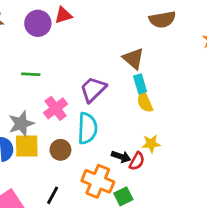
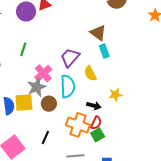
green line: (31, 74) -> (23, 49), turned -72
yellow semicircle: (145, 102) -> (90, 73), moved
gray star: (21, 124) -> (37, 87), moved
red semicircle: (137, 161) -> (96, 123), moved

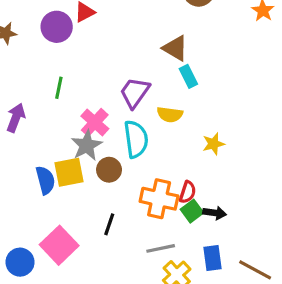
yellow semicircle: (90, 73) -> (170, 114), turned -49
black arrow: (94, 106) -> (215, 213), moved

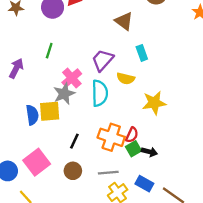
brown triangle: (175, 48) -> (124, 21), moved
yellow star: (213, 144) -> (154, 103), size x1.5
brown circle: (109, 170) -> (73, 171), moved
black line: (109, 224) -> (74, 141), moved
blue rectangle: (213, 258) -> (144, 184), turned -60

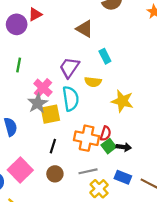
yellow star: (154, 103) -> (122, 101), turned 30
yellow square: (50, 111) -> (50, 114), moved

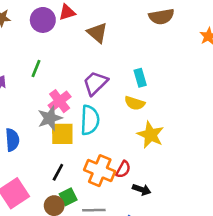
brown triangle: (85, 29) -> (97, 33), moved
yellow semicircle: (93, 82) -> (135, 103), moved
green square: (109, 146) -> (68, 197), moved

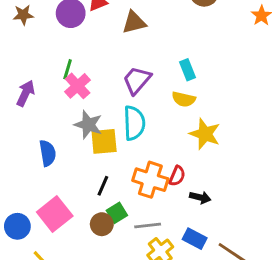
brown triangle: (97, 33) -> (134, 22), turned -50
pink cross: (60, 101) -> (78, 86), moved
gray star: (50, 118) -> (88, 125), turned -30

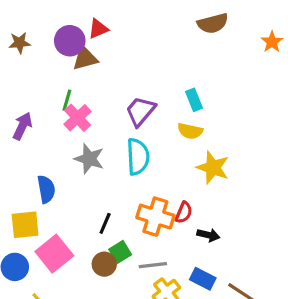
brown triangle: (134, 22) -> (85, 58), moved
yellow square: (104, 141) -> (25, 225), moved

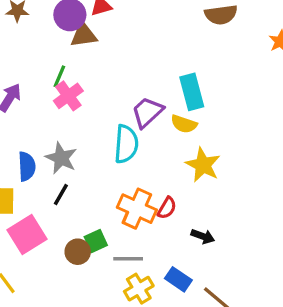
cyan rectangle: (194, 100) -> (192, 92), size x1.5
purple trapezoid: (140, 111) -> (147, 112), moved
gray star: (89, 159) -> (61, 158), moved
black line: (105, 223) -> (61, 195), moved
black arrow: (208, 235) -> (203, 236), moved

